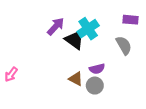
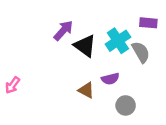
cyan cross: (88, 29) -> (118, 41), moved
gray circle: (95, 86) -> (126, 105), moved

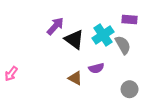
gray circle: (126, 105) -> (130, 89), moved

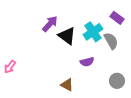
purple rectangle: (130, 19) -> (117, 18), turned 32
brown triangle: (75, 78) -> (67, 85), moved

